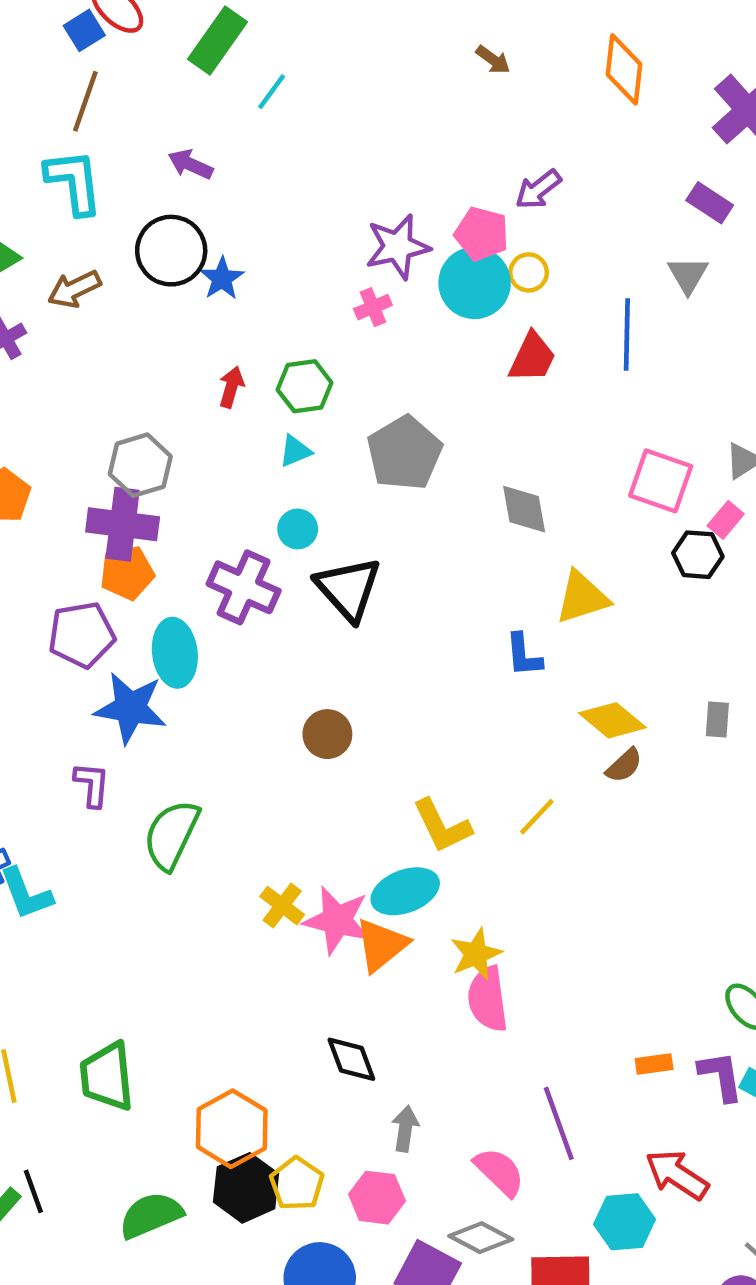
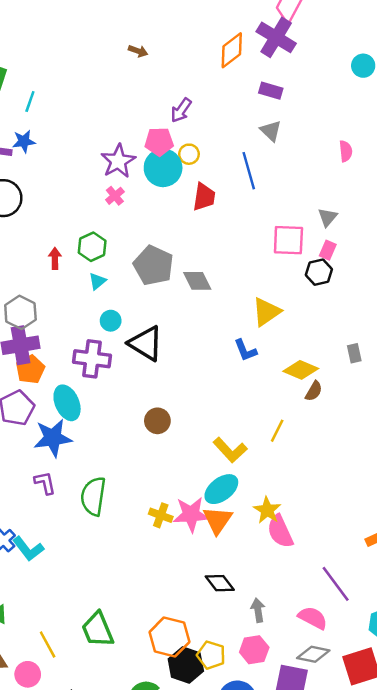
orange diamond: (624, 69) -> (232, 50), moved, turned 63
blue star: (222, 278) -> (24, 141), moved, turned -30
gray diamond: (524, 509) -> (197, 281), moved

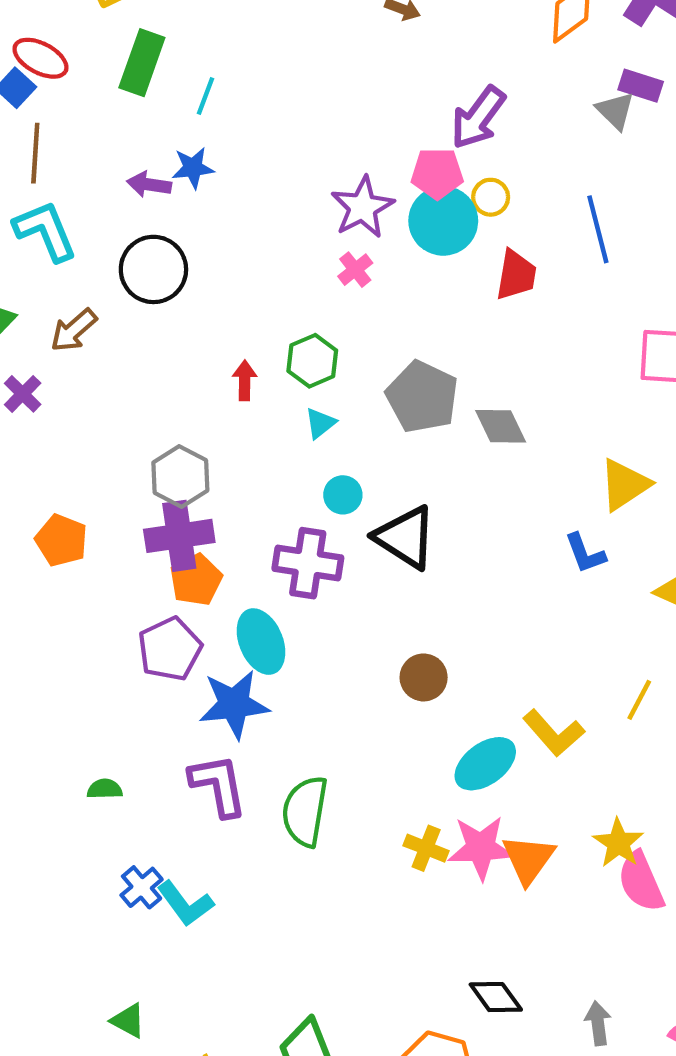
purple arrow: (181, 110) -> (478, 118), size x1.4
gray triangle: (271, 131) -> (615, 111), moved
purple L-shape: (45, 483) -> (218, 785), size x1.5
cyan ellipse: (221, 489) -> (485, 764), moved
black diamond: (220, 583) -> (496, 997), moved

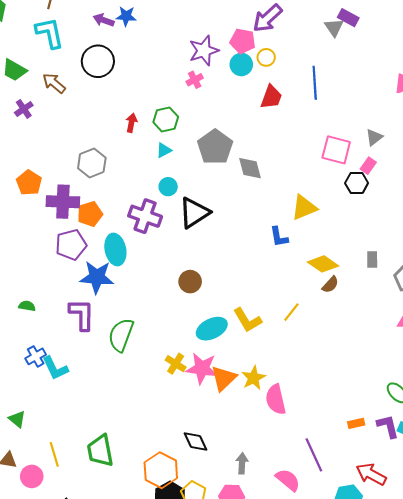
cyan circle: (443, 221) -> (241, 64), size x0.7
brown arrow: (74, 330) -> (54, 83), turned 70
purple cross: (179, 536) -> (63, 202), moved
black triangle: (405, 537) -> (194, 213), turned 44
yellow star: (618, 843) -> (254, 378), moved

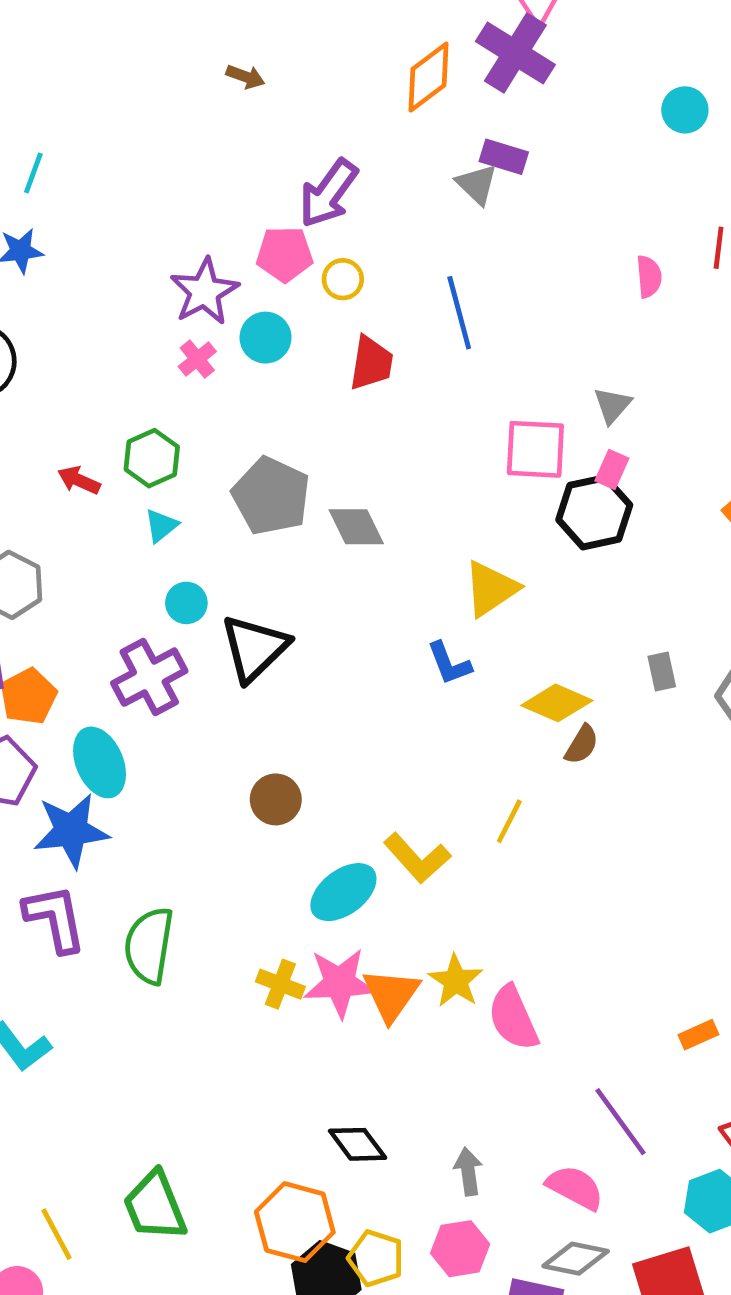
cyan circle: (241, 64) -> (266, 338), moved
red arrow: (131, 123) -> (79, 480), turned -66
black hexagon: (357, 183) -> (594, 512), size x1.4
purple cross: (145, 216) -> (149, 677), turned -36

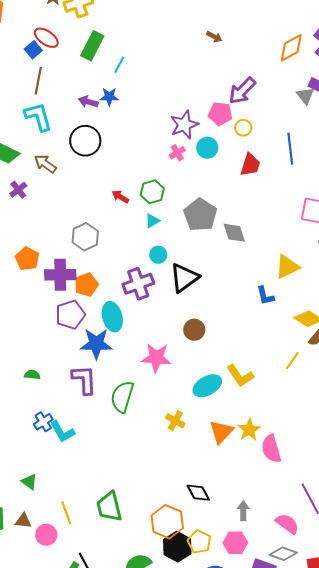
brown circle: (276, 799) -> (194, 330), moved
yellow line: (509, 821) -> (292, 361), moved
pink star: (340, 983) -> (156, 358), moved

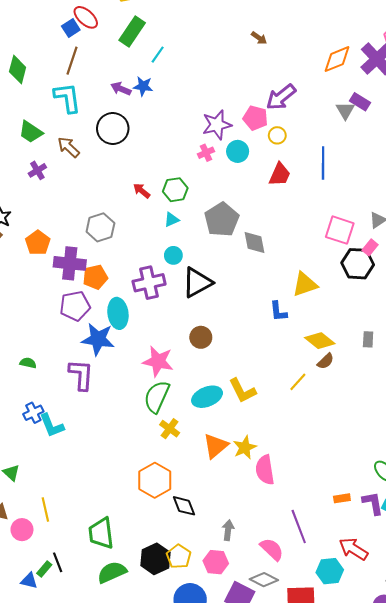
green semicircle: (122, 397) -> (157, 397), moved
green trapezoid: (109, 507) -> (101, 533), moved
orange hexagon: (167, 522) -> (155, 480), moved

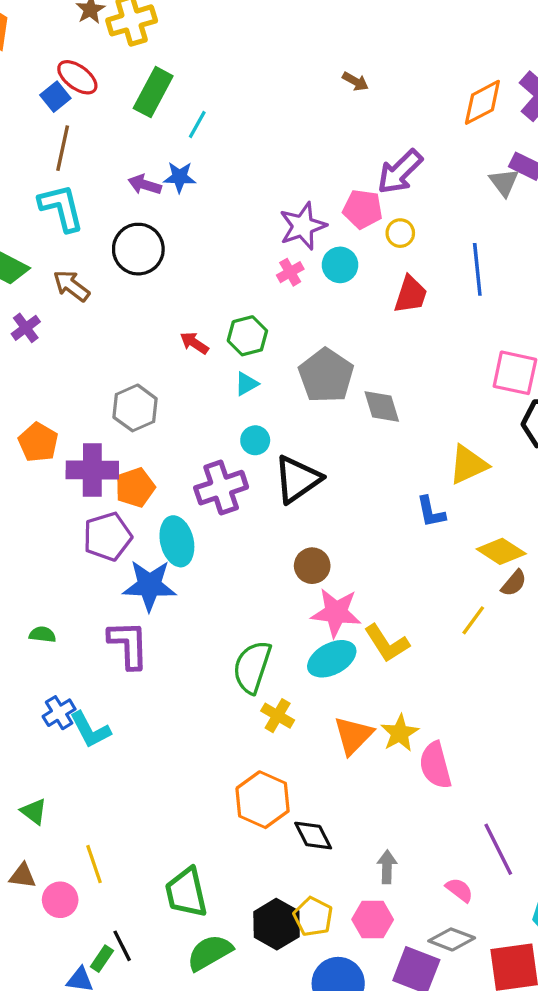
pink star: (158, 361) -> (336, 613), moved
pink semicircle: (272, 549) -> (459, 890), size x0.7

